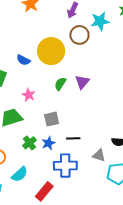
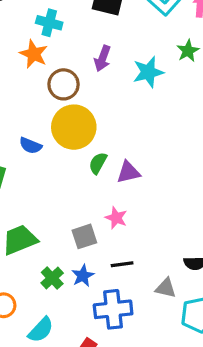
brown circle: (79, 35) -> (64, 84), moved
purple triangle: (82, 82) -> (128, 172), turned 42
green semicircle: (60, 84) -> (98, 163), moved
pink star: (29, 95) -> (116, 218), moved

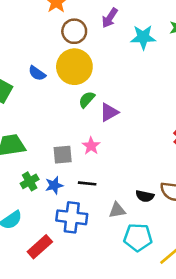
purple triangle: (128, 172) -> (109, 112), turned -30
gray triangle: (166, 288) -> (117, 210), turned -36

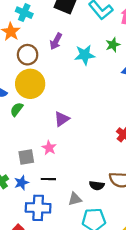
green semicircle: (87, 99) -> (17, 109), moved

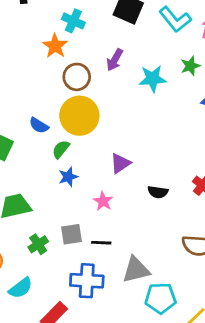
gray square: (26, 157) -> (72, 234), moved
blue star: (21, 183) -> (68, 177), moved
black semicircle: (97, 185) -> (158, 192), moved
gray triangle: (75, 199) -> (136, 270), size x1.5

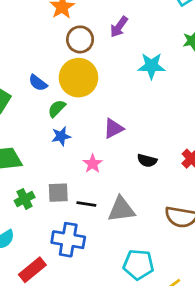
cyan star: (153, 79) -> (151, 66), moved
gray triangle: (136, 270) -> (121, 209), moved

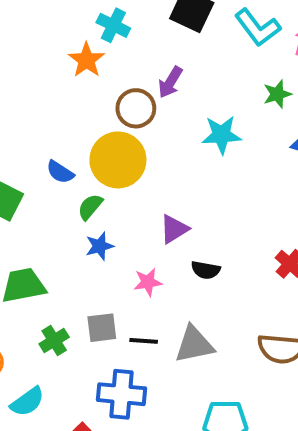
brown circle: (80, 39) -> (136, 108), moved
black semicircle: (147, 161) -> (206, 270), moved
pink star: (93, 164) -> (148, 282), turned 30

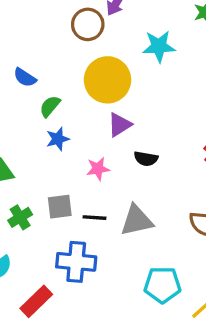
yellow circle: (118, 160) -> (108, 80), moved

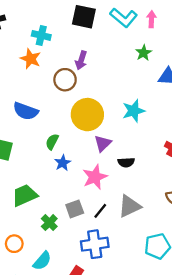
cyan star: (159, 46) -> (134, 111), moved
blue semicircle: (25, 77) -> (26, 111), moved, size x1.5
pink star: (98, 169) -> (95, 177), size x1.5
black line: (95, 218) -> (100, 211), turned -42

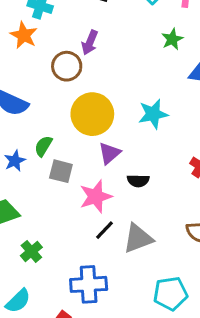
blue star: (63, 163) -> (15, 161), moved
gray square: (75, 209) -> (61, 171), moved, turned 30
black line: (100, 211) -> (105, 230), moved

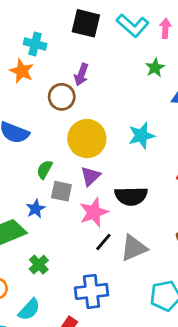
purple triangle: (109, 153) -> (90, 176), moved
blue star: (15, 161) -> (36, 209), moved
black semicircle: (138, 181) -> (131, 196), size x1.6

